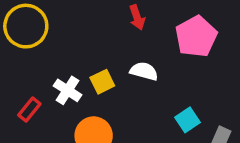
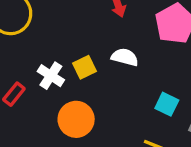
cyan square: (187, 120) -> (167, 104), turned -30

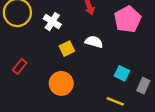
white cross: (51, 76) -> (52, 22), moved

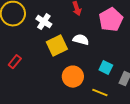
yellow square: (67, 49) -> (57, 46), size x1.5
orange circle: (61, 83) -> (73, 77), moved

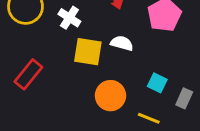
yellow square: (57, 46) -> (88, 52), turned 35
red rectangle: (15, 62) -> (28, 74), size x1.5

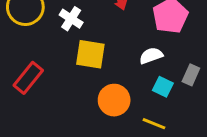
white semicircle: (122, 43) -> (151, 56), moved, turned -35
gray rectangle: (184, 98) -> (191, 75), moved

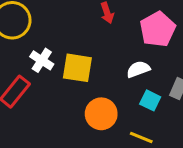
white cross: (71, 19) -> (42, 60), moved

